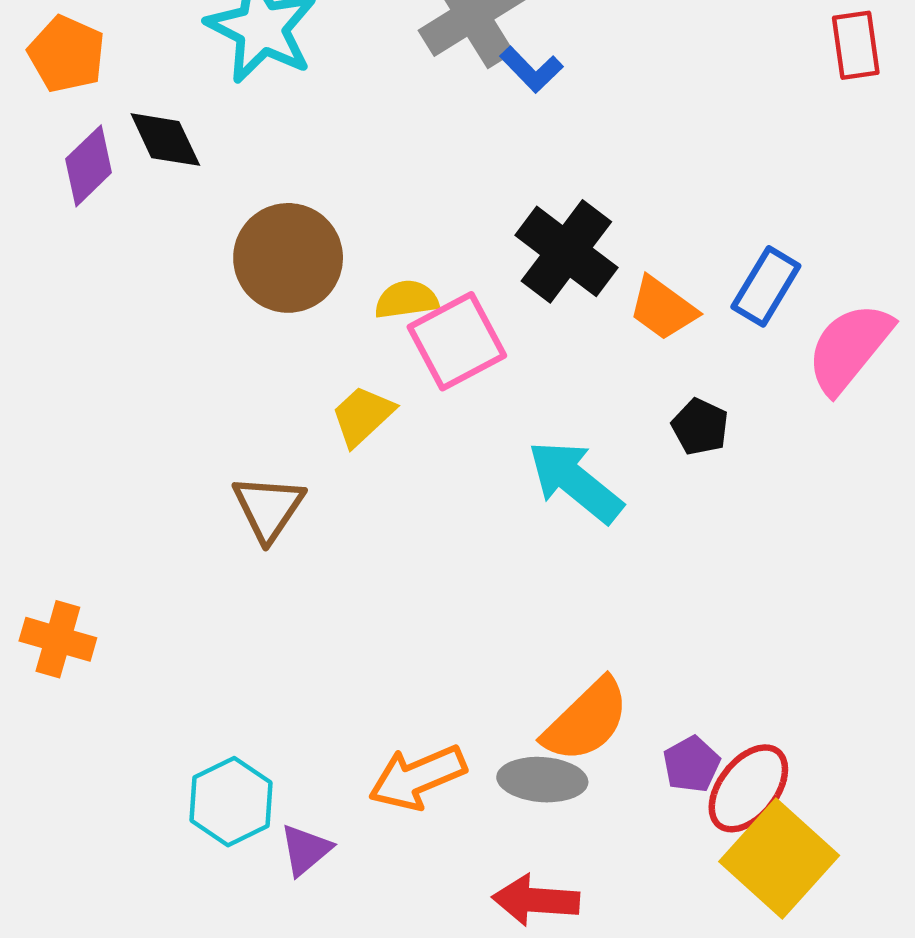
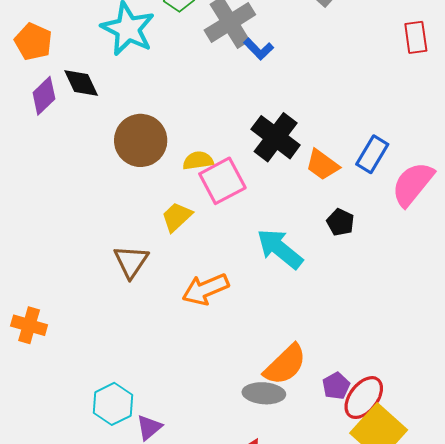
orange arrow: (417, 777) -> (205, 289), moved

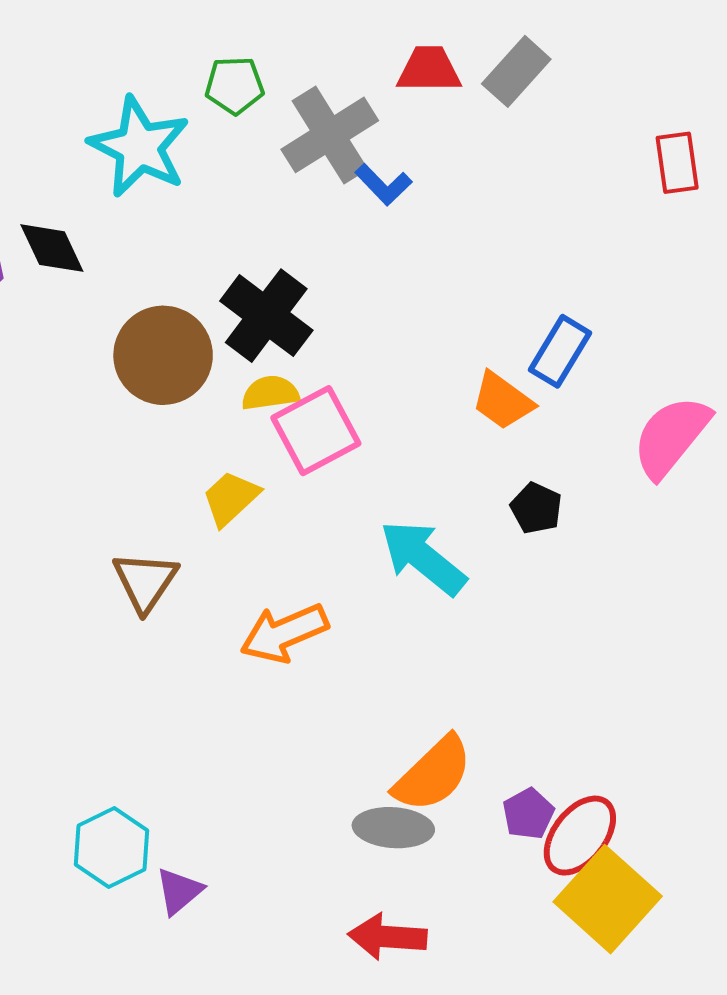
black cross: (276, 137) -> (266, 316), moved
blue rectangle: (372, 154) -> (560, 351), moved

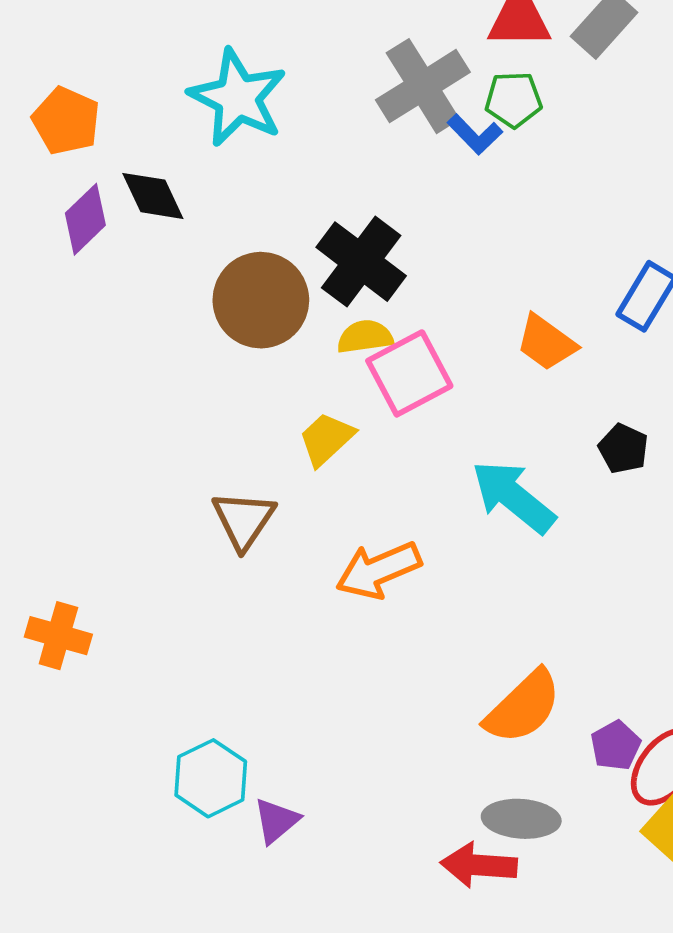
green pentagon: (235, 85) -> (513, 100), moved
orange trapezoid: (502, 401) -> (546, 343), moved
gray ellipse: (393, 828) -> (521, 819), moved

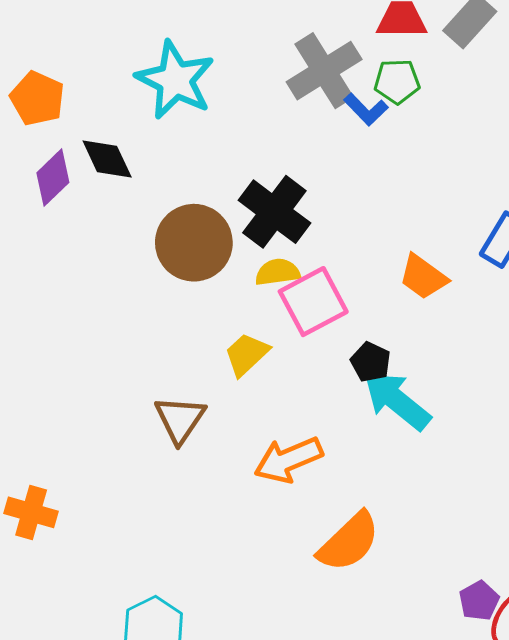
black pentagon: (623, 449) -> (371, 362), moved
orange semicircle: (523, 707) -> (349, 542), moved

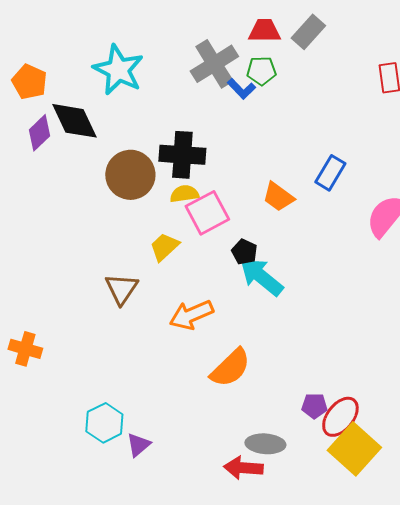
black diamond: (107, 159) -> (74, 121), size x1.4
black cross: (274, 212) -> (182, 155), turned -33
purple pentagon: (479, 601) -> (314, 406), turned 30

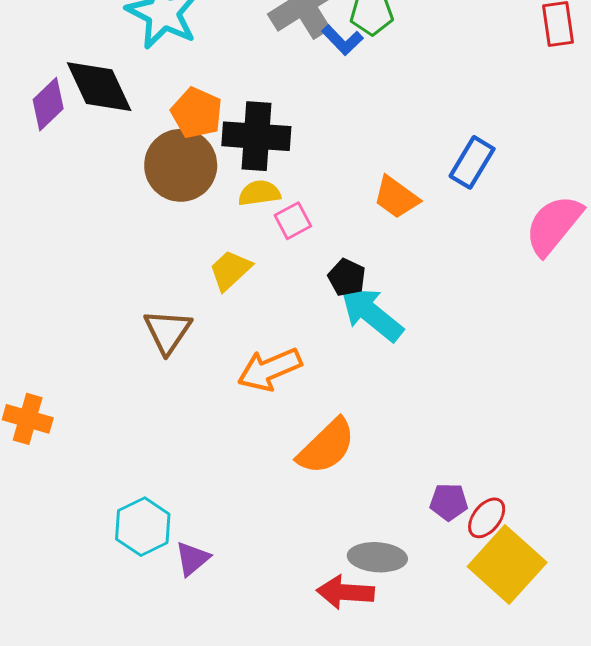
orange pentagon: (29, 82) -> (197, 113), moved
pink square: (207, 213) -> (293, 221), size x0.6
red ellipse: (340, 417) -> (487, 518), size x0.7

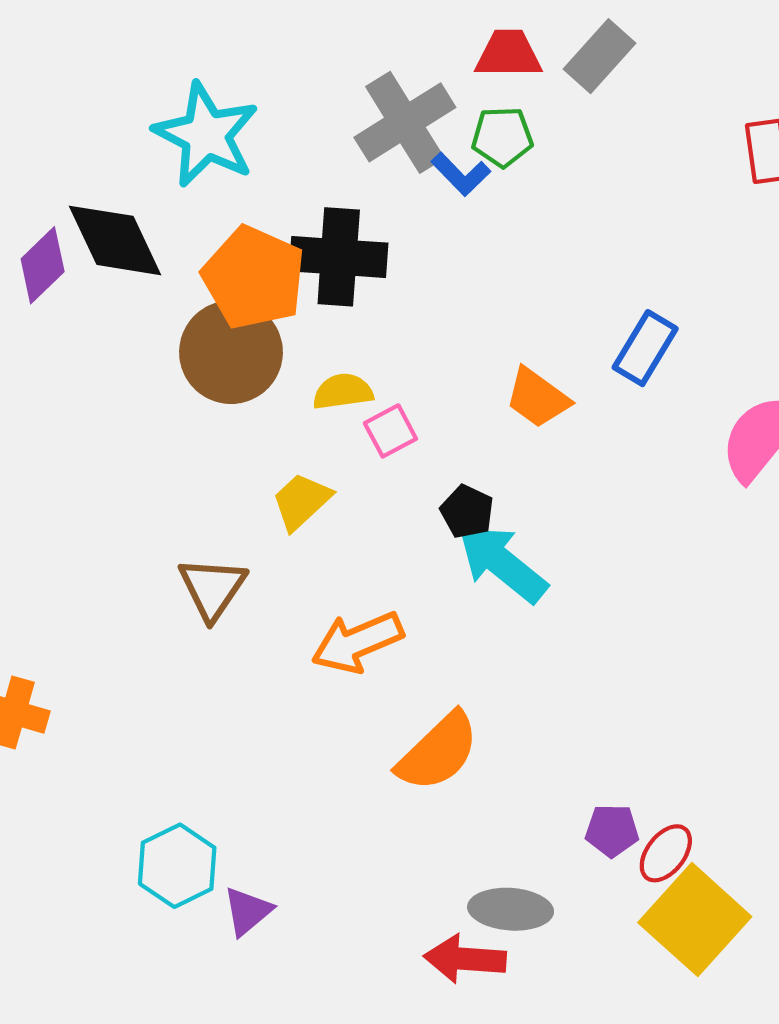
orange pentagon: (197, 113) -> (254, 278), size x1.4
black cross: (256, 136) -> (339, 257), moved

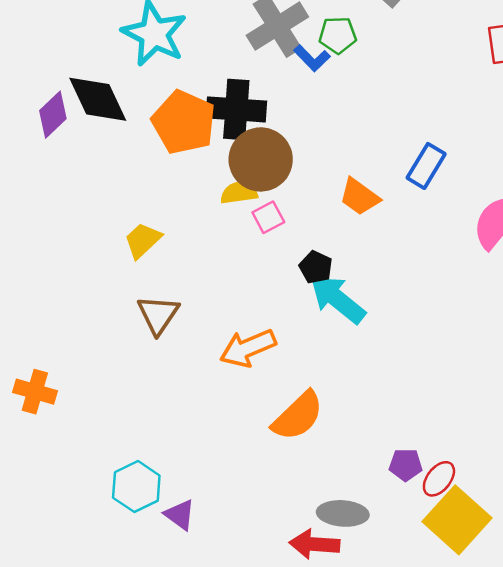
brown circle: (231, 352) -> (261, 159), moved
yellow trapezoid: (301, 501) -> (143, 240), moved
purple triangle: (248, 911) -> (180, 515), turned -44

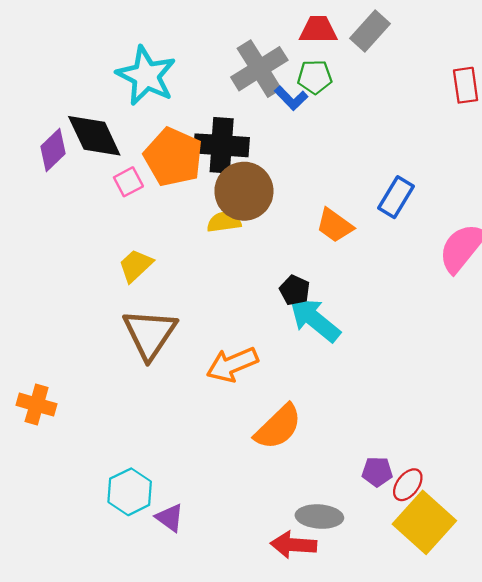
pink square: (268, 217) -> (128, 182), moved
brown triangle: (158, 315) -> (150, 334), size x1.4

